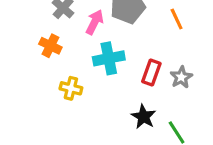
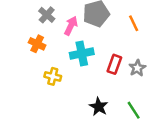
black star: (143, 117) -> (99, 107), moved

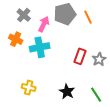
orange line: (134, 23) -> (88, 17), moved
cyan cross: (82, 53) -> (40, 47), moved
yellow cross: (53, 76) -> (29, 88), moved

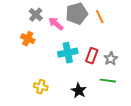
pink arrow: (44, 24) -> (56, 24), turned -77
cyan cross: (40, 47) -> (68, 53), moved
green line: (96, 95) -> (108, 81), moved, turned -49

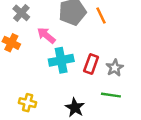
pink arrow: (56, 24) -> (46, 35), moved

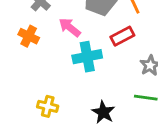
red rectangle: (91, 64) -> (122, 36), moved, turned 42

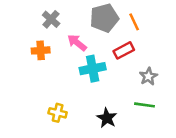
orange cross: (29, 36) -> (41, 50), turned -30

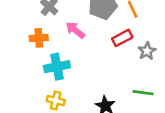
cyan cross: (93, 69) -> (57, 67), moved
gray star: (148, 76) -> (147, 51), moved

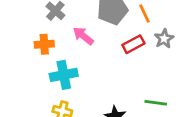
gray star: (147, 51) -> (164, 39), moved

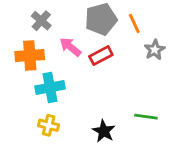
orange cross: (44, 44) -> (30, 56), size x1.4
red rectangle: (133, 44) -> (101, 56), moved

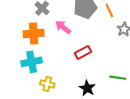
red rectangle: (101, 56) -> (83, 52), moved
cyan cross: (50, 88) -> (32, 62), moved

